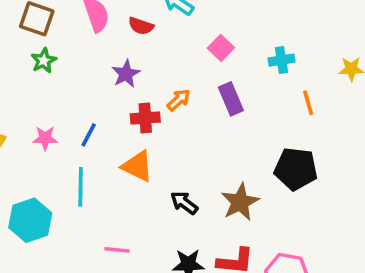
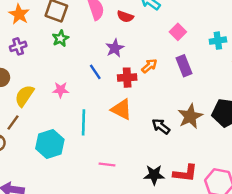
blue line: (89, 135) -> (95, 72), moved, turned -63
brown star: (240, 202) -> (190, 116), moved
black arrow: (184, 203) -> (161, 126), moved

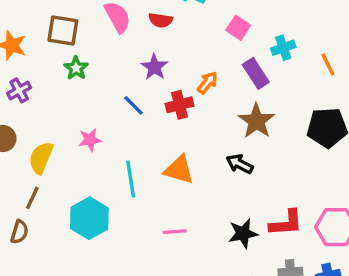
cyan cross: (218, 41) -> (283, 48), moved
orange triangle: (121, 109) -> (179, 170), moved
brown star: (190, 116) -> (256, 121), moved

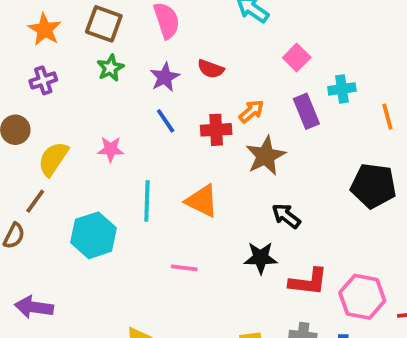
red semicircle: (161, 20) -> (211, 69), moved
purple star: (154, 67) -> (165, 77), moved
brown star: (256, 121) -> (266, 156), moved
black arrow: (240, 164) -> (286, 216), moved
black star: (243, 233) -> (261, 258), moved

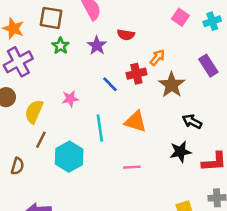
purple cross: (43, 80) -> (18, 62), size x1.6
cyan cross: (342, 89) -> (212, 21), moved
purple rectangle: (306, 111) -> (208, 66), moved
blue line: (166, 121) -> (110, 84), moved
brown line: (35, 201) -> (41, 140), moved

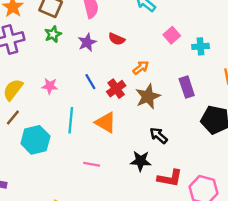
red cross: (136, 74) -> (116, 89), moved, turned -36

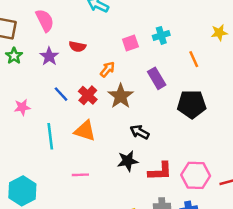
pink square: (172, 35) -> (130, 43), moved, turned 35
cyan hexagon: (35, 140) -> (22, 191), moved

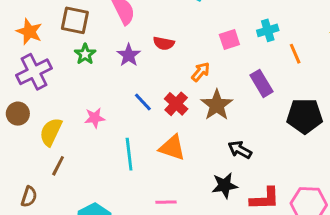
orange line: (194, 59) -> (295, 54), moved

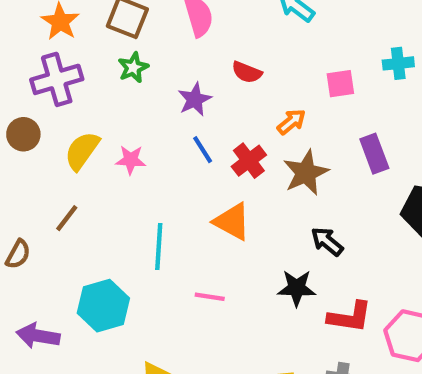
cyan cross: (268, 30) -> (398, 63), moved
purple star: (129, 55) -> (195, 99), moved
yellow semicircle: (51, 132) -> (82, 151), moved
cyan line: (129, 154) -> (159, 247), moved

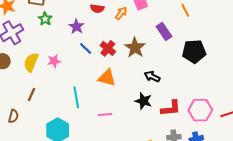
orange arrow: (291, 122) -> (121, 13), moved
black star: (297, 288) -> (143, 101), turned 30

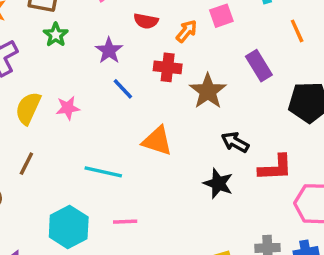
red cross: (108, 48) -> (168, 67), moved, turned -35
cyan line: (76, 97) -> (103, 172), turned -70
red L-shape: (171, 108) -> (275, 168), moved
pink line: (105, 114) -> (125, 222), moved

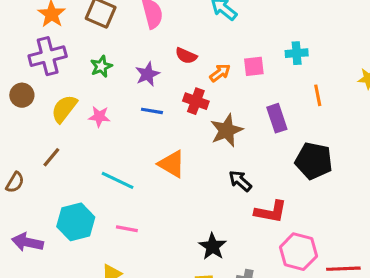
green star: (56, 35) -> (101, 66), moved
blue line: (123, 89) -> (152, 111), turned -50
black star: (218, 183) -> (213, 247), moved

